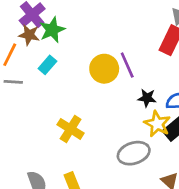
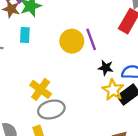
cyan rectangle: (47, 65) -> (25, 35), turned -42
gray ellipse: (134, 153) -> (51, 110), moved

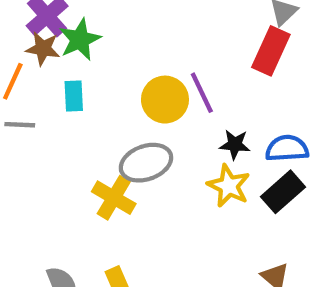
yellow star: (113, 90) -> (229, 186), moved
gray ellipse: (51, 110) -> (146, 163), moved

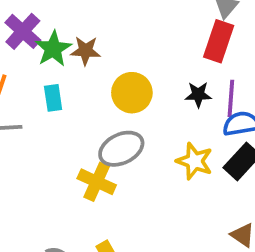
brown star: (43, 48) -> (86, 51), moved
purple line: (202, 93) -> (231, 98), moved, turned 36
black star: (235, 145) -> (198, 95), moved

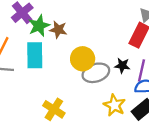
cyan rectangle: (53, 98) -> (35, 55), size x1.6
gray ellipse: (121, 149) -> (96, 73), moved

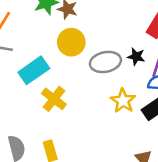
cyan rectangle: (35, 55) -> (34, 70), moved, turned 50
yellow circle: (83, 59) -> (71, 42), moved

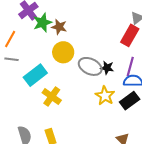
black star: (136, 57) -> (107, 68), moved
gray ellipse: (105, 62) -> (90, 66), turned 40

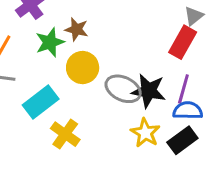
green star: (42, 23) -> (50, 42), moved
black star: (107, 68) -> (149, 91), size x1.6

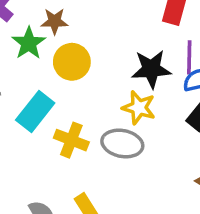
gray ellipse: (123, 89) -> (122, 143), moved
yellow star: (145, 133) -> (139, 108), moved

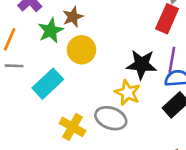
brown star: (55, 21) -> (73, 17), turned -30
yellow cross: (71, 140) -> (73, 127), moved

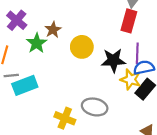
yellow circle: (82, 50) -> (82, 47), moved
cyan rectangle: (48, 84) -> (25, 85), moved, turned 30
yellow star: (128, 93) -> (131, 79), moved

